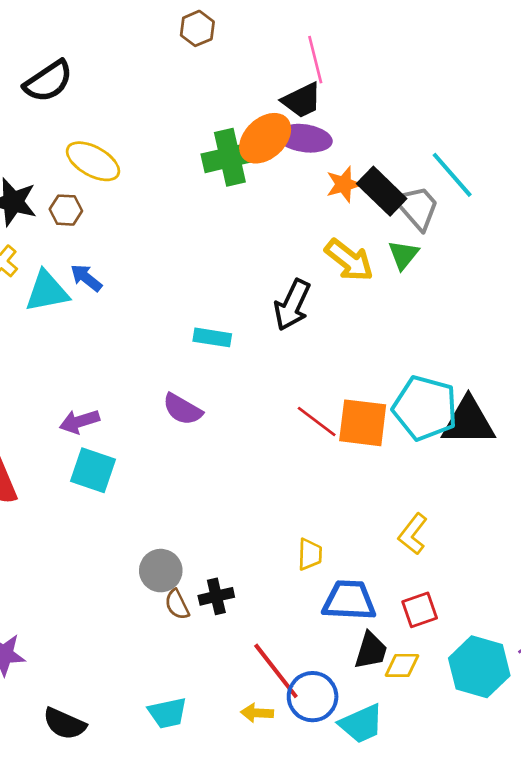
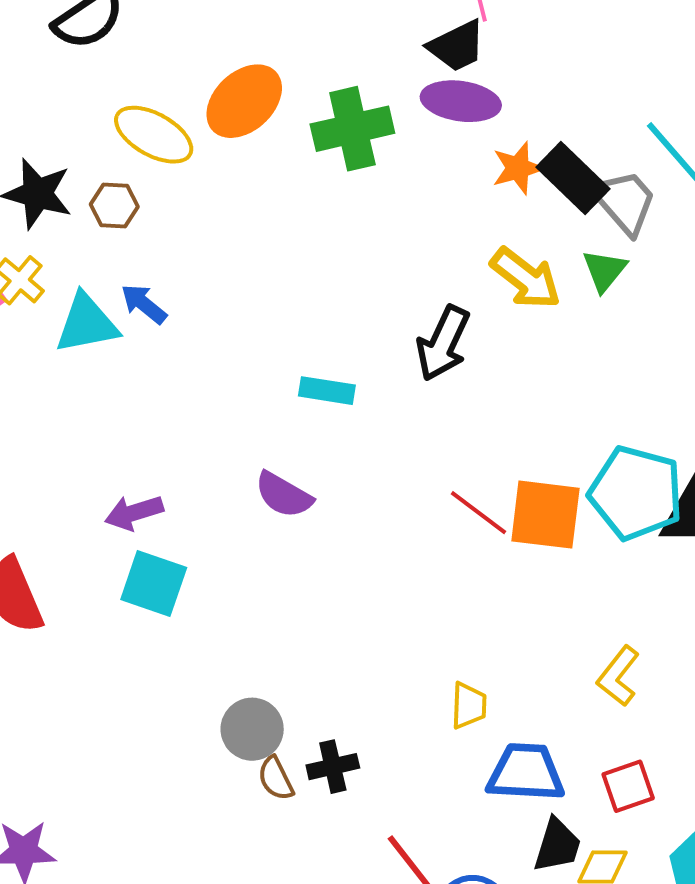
orange ellipse: (265, 138) -> (244, 101), moved

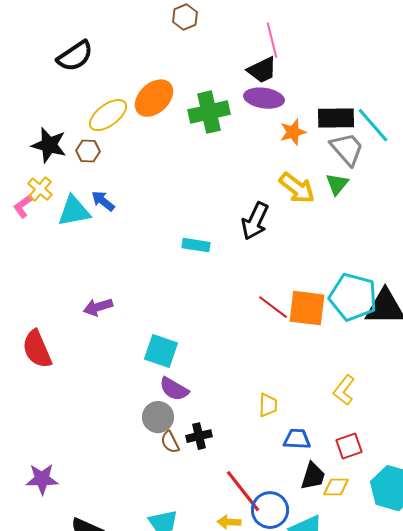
yellow ellipse: (154, 135) -> (108, 115), turned -66
black rectangle: (573, 178) -> (336, 118), moved, turned -45
purple semicircle: (284, 495) -> (174, 389), moved
cyan square: (154, 583) -> (161, 351), moved
blue trapezoid: (526, 772) -> (297, 439), size x0.7

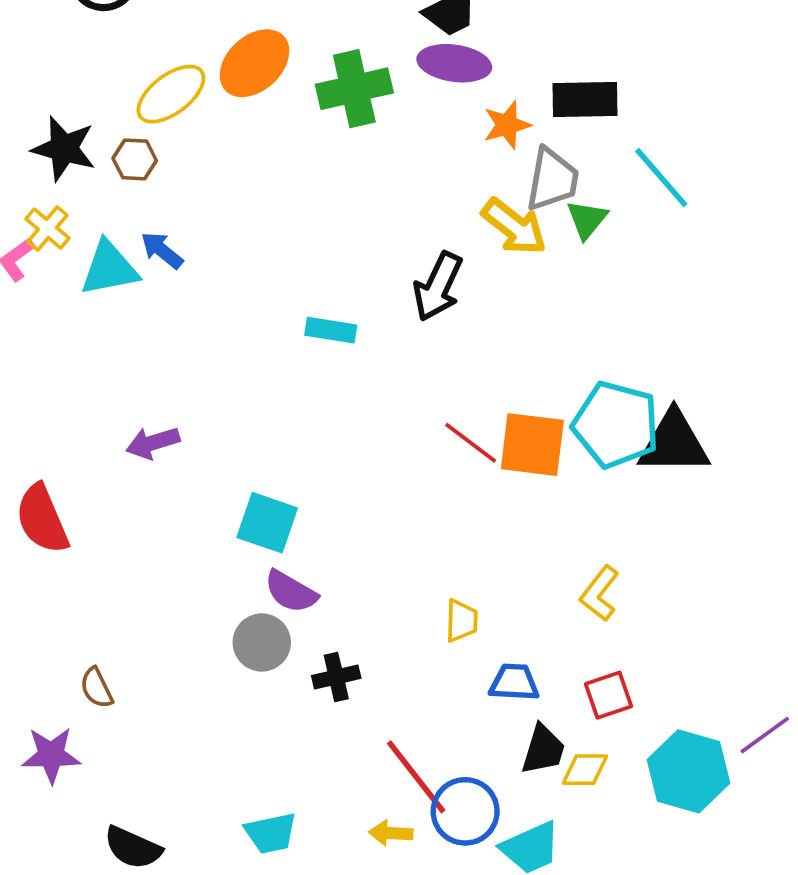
cyan line: (373, 125) -> (661, 178), moved
gray trapezoid: (347, 149) -> (552, 179), moved, turned 51
brown semicircle: (170, 442) -> (97, 688), moved

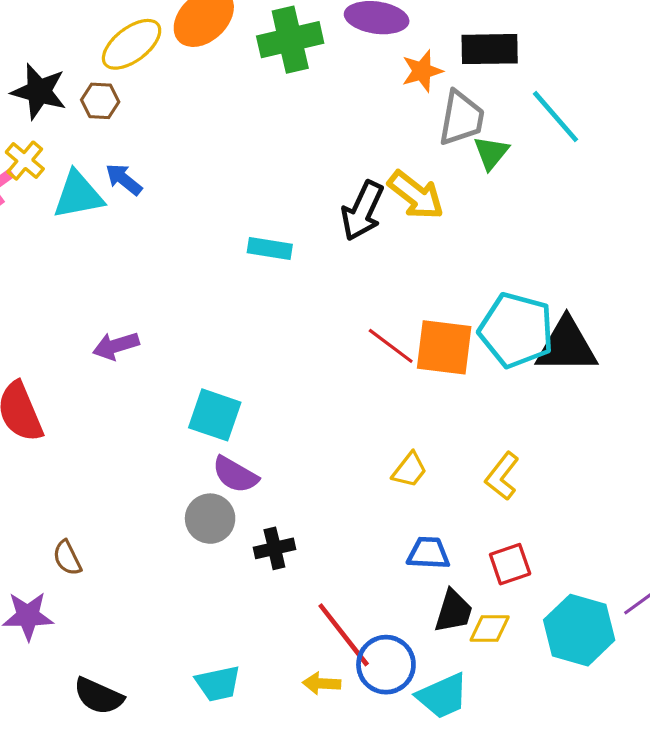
yellow arrow: (514, 227) -> (416, 195), moved
yellow trapezoid: (462, 621) -> (410, 470), moved, turned 36

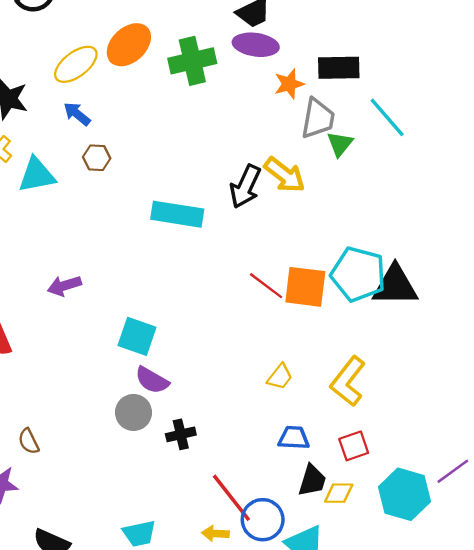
brown hexagon: (100, 101) -> (97, 158), moved
blue arrow: (124, 179) -> (77, 114), moved
cyan rectangle: (270, 248) -> (177, 214), size x1.6
yellow L-shape: (502, 476) -> (348, 381), size x1.4

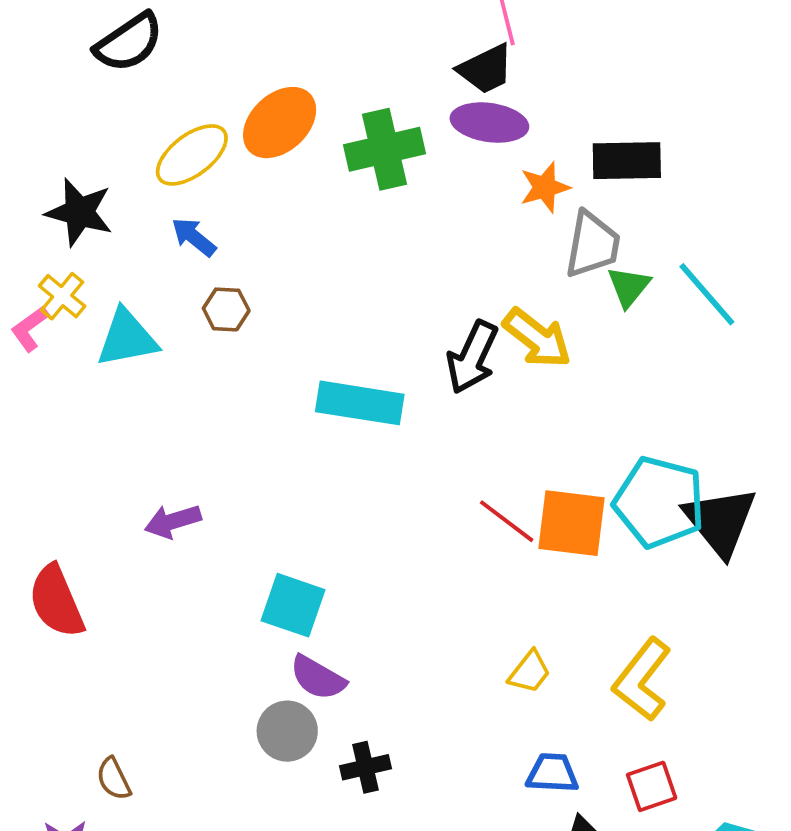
cyan line: (387, 117) -> (707, 294), moved
black triangle: (395, 286) -> (720, 521), turned 51

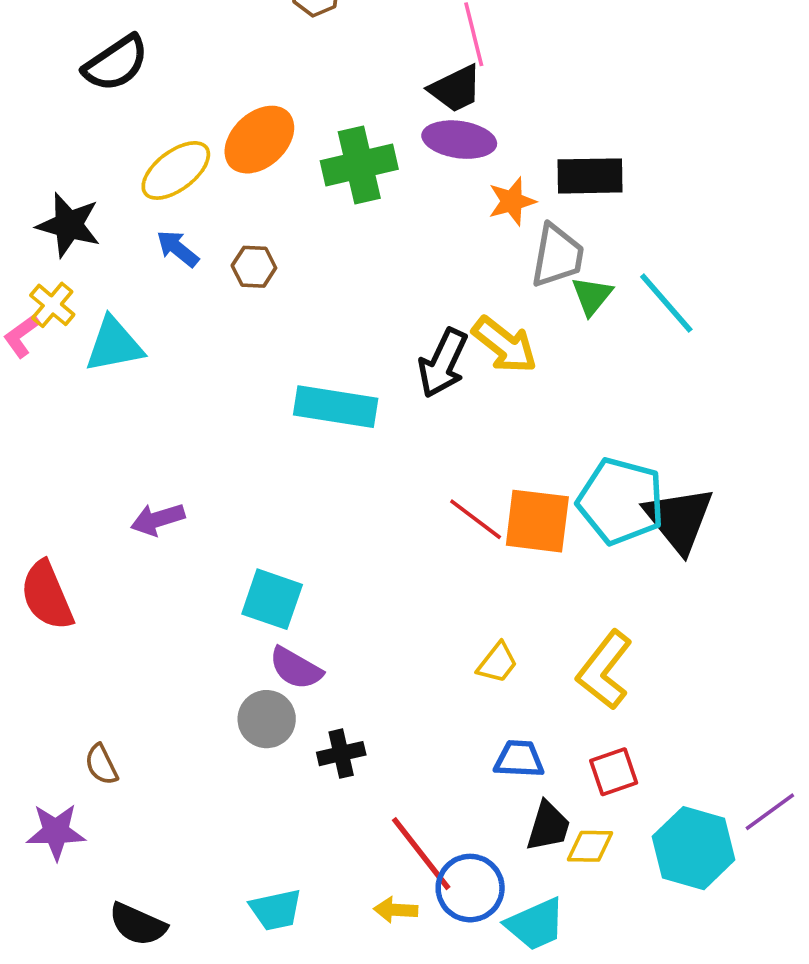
brown hexagon: (226, 309) -> (254, 267), moved

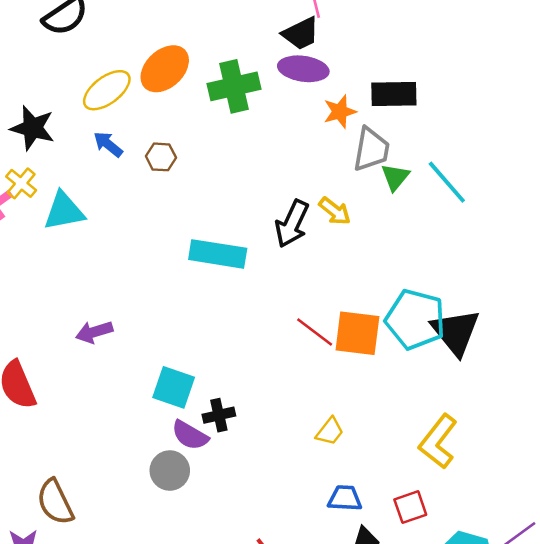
yellow arrow: (505, 345) -> (335, 211), size x0.7
yellow L-shape: (605, 670) -> (438, 442), moved
black cross: (341, 754) -> (219, 415), moved
brown semicircle: (101, 764) -> (55, 502), size x1.6

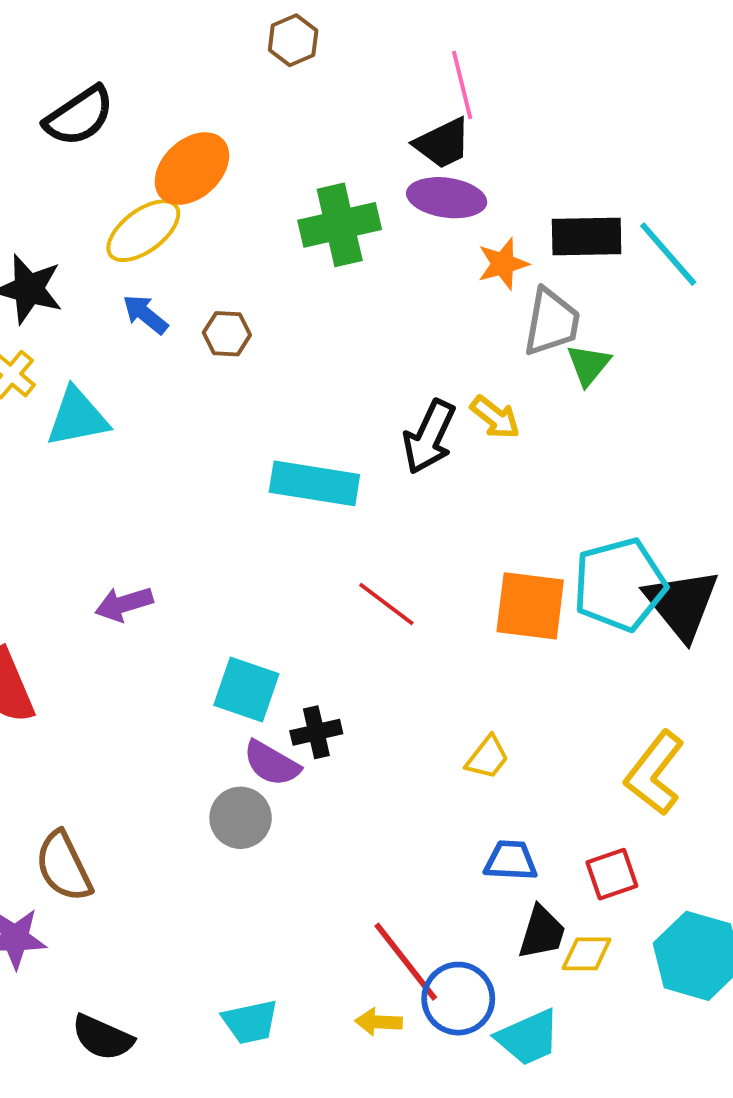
orange ellipse: (165, 69) -> (192, 169), moved
cyan line: (447, 182) -> (668, 254), moved
cyan pentagon: (415, 319) -> (620, 585), turned -30
red line: (315, 332) -> (386, 604), moved

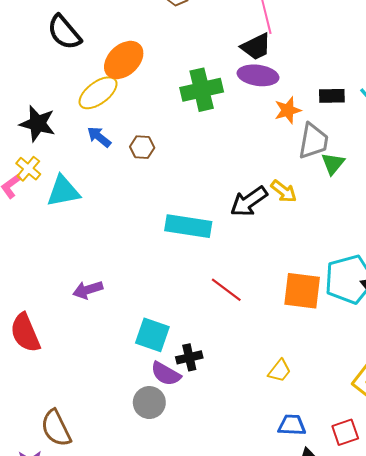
black semicircle: (79, 116) -> (64, 32), turned 84
black rectangle: (587, 237) -> (332, 96), size x0.7
black arrow: (429, 437) -> (249, 202), turned 30

